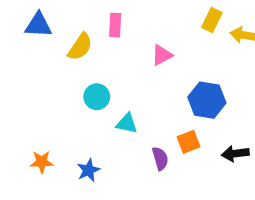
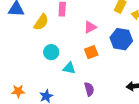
blue hexagon: (207, 100) -> (121, 39), moved
orange square: (189, 142) -> (91, 52), moved

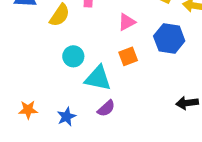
cyan triangle: (69, 68) -> (98, 78), size x1.5
purple semicircle: (89, 89) -> (106, 108), moved, turned 64

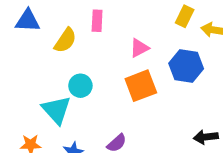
orange square: (128, 56) -> (141, 86), size x1.5
cyan triangle: (98, 78) -> (56, 110), moved, turned 36

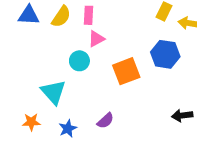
yellow semicircle: (65, 40) -> (61, 17), moved
pink triangle: (139, 48) -> (96, 39), moved
cyan circle: (80, 86) -> (79, 61), moved

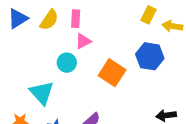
blue triangle: (29, 15) -> (18, 19), turned -35
orange square: (126, 71) -> (112, 73), turned -36

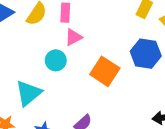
cyan triangle: (42, 93) -> (28, 93), turned 32

